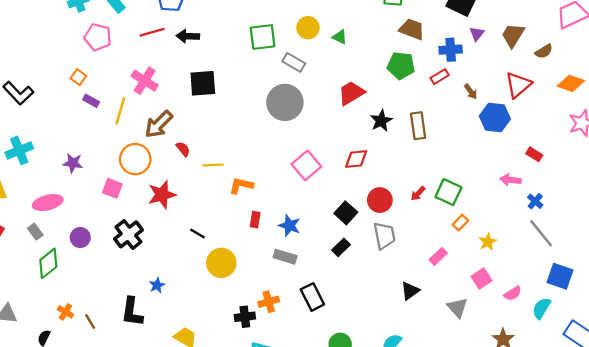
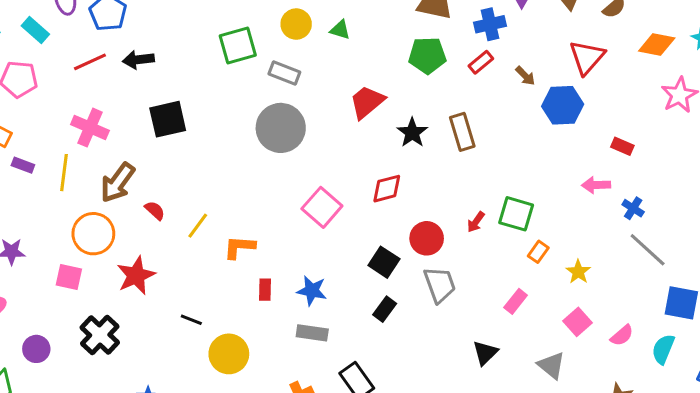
yellow line: (213, 165) -> (198, 226), turned -42

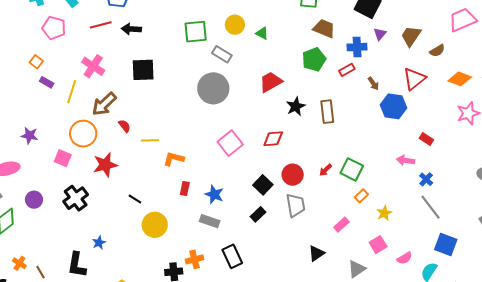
green pentagon: (427, 55) -> (314, 59), turned -30
yellow line: (198, 226) -> (150, 140), turned 42
gray triangle: (551, 365) -> (357, 269), turned 36

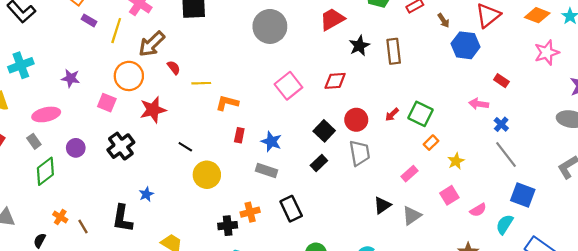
gray triangle: (357, 269) -> (412, 216), moved

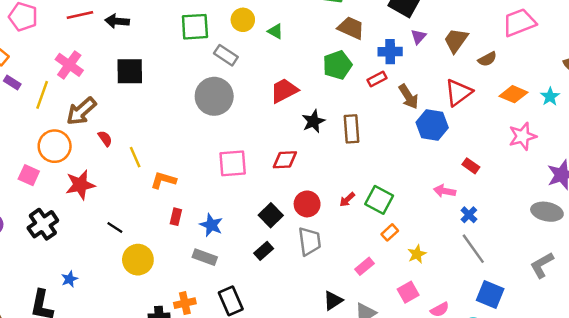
brown arrow: (444, 21) -> (409, 96), size x1.5
yellow line: (201, 83) -> (135, 157), turned 66
pink square: (288, 86) -> (233, 163), turned 32

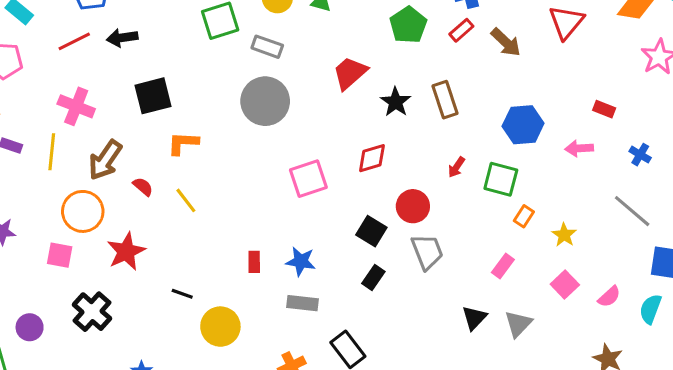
blue hexagon: (432, 125) -> (523, 125), moved
orange L-shape: (163, 180) -> (183, 143), moved
red arrow: (347, 200) -> (456, 167), moved
blue cross: (469, 215) -> (640, 155), moved

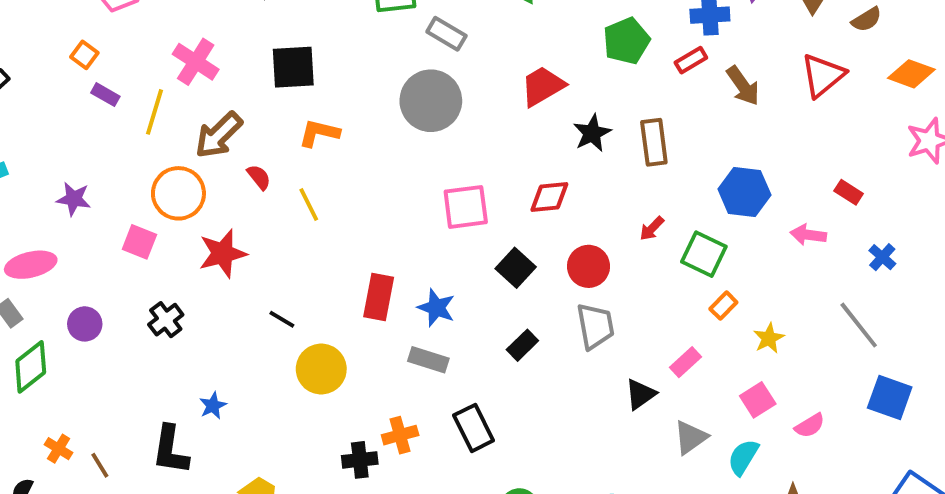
black square: (371, 231) -> (516, 268), moved
red rectangle: (254, 262) -> (379, 297), size x1.6
cyan semicircle: (651, 309) -> (743, 457), moved
black cross: (92, 312) -> (166, 320), size x0.7
black triangle: (474, 318) -> (641, 394), moved

